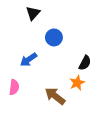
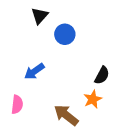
blue circle: (54, 37) -> (65, 34), moved

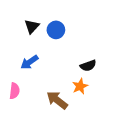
black triangle: (40, 16) -> (32, 26), moved
black semicircle: (102, 75) -> (88, 66), turned 42

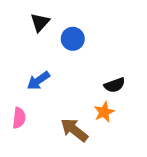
black triangle: (32, 26) -> (40, 22), moved

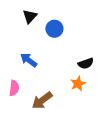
blue arrow: (38, 81) -> (29, 60), turned 72
brown arrow: (74, 130) -> (42, 100), moved, turned -75

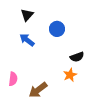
blue circle: (54, 29) -> (57, 29), moved
blue arrow: (29, 60) -> (27, 40), moved

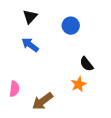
blue circle: (57, 29) -> (71, 26), moved
black semicircle: (77, 57) -> (87, 64), turned 72

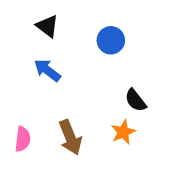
black triangle: (30, 17) -> (47, 26), turned -35
brown arrow: (43, 101) -> (70, 137), moved, turned -75

